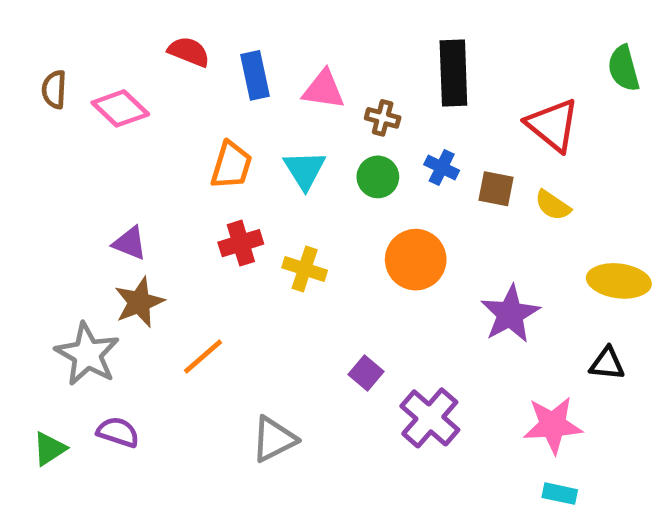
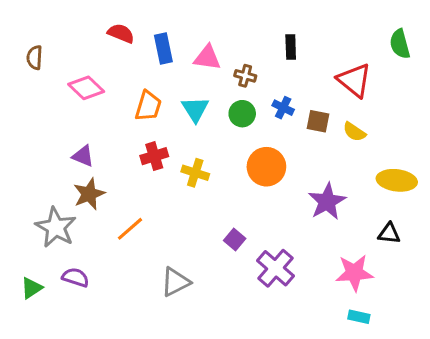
black rectangle: (453, 73) -> (291, 47), size x0.6
pink diamond: (120, 108) -> (86, 88), moved

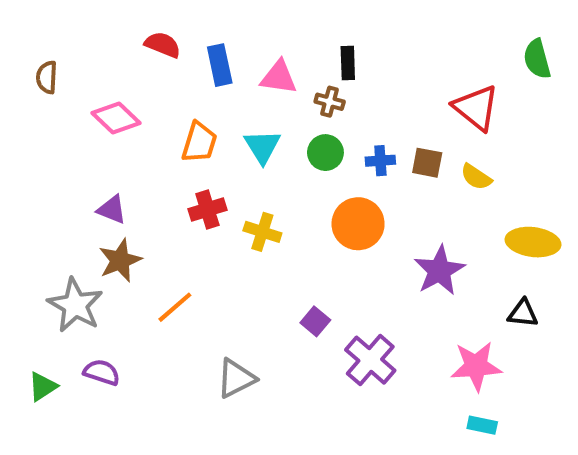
black rectangle: (291, 47) -> (348, 63), moved
blue cross: (283, 108) -> (380, 161), moved, turned -30

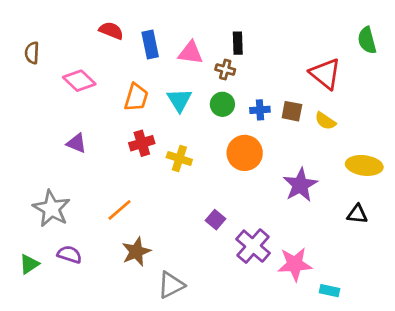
brown star: (120, 260) -> (136, 252), moved
pink star: (476, 366) -> (295, 264), moved
gray triangle: (236, 378) -> (171, 285), moved

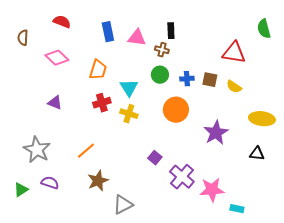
red semicircle: (111, 31) -> (62, 22), moved
red triangle: (325, 74) -> (234, 53), turned -30
cyan triangle: (179, 100) -> (129, 88), moved

